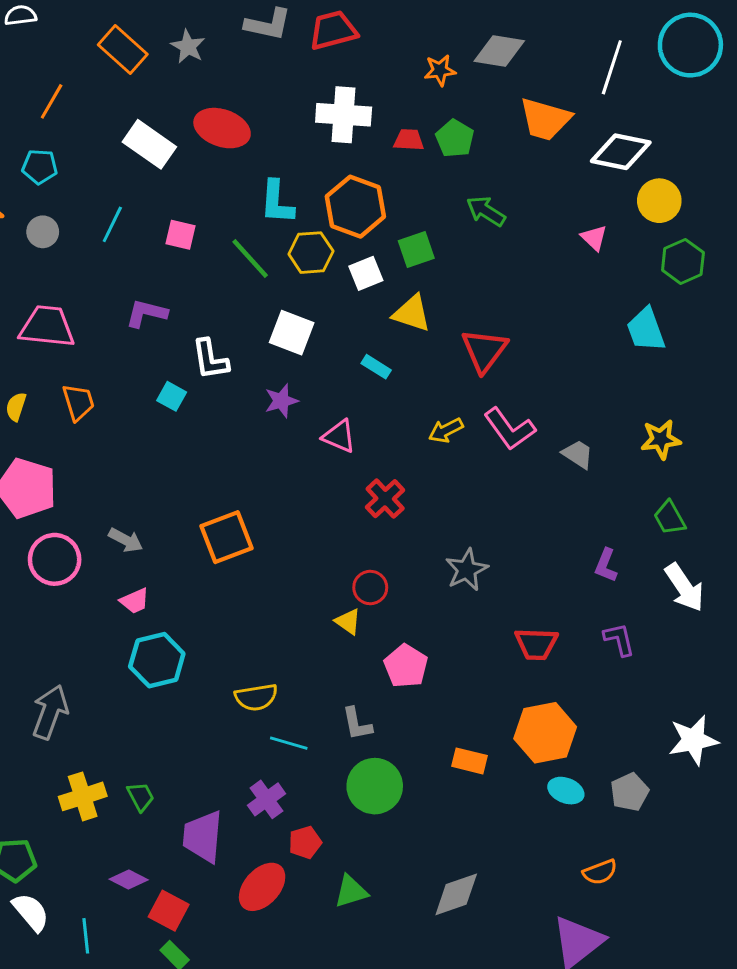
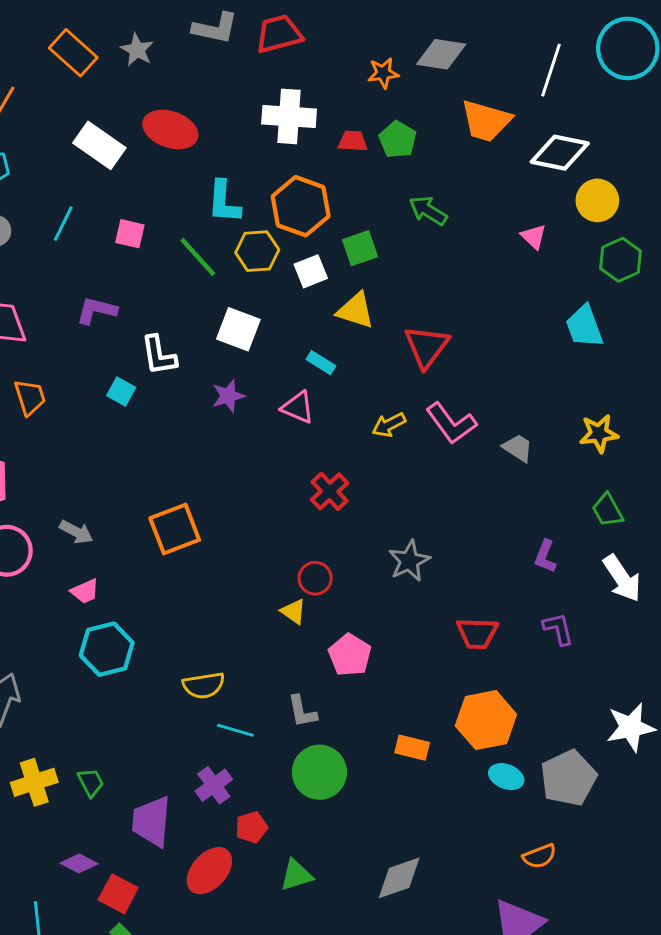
pink triangle: (339, 436) -> (298, 407), moved
gray pentagon: (630, 792) -> (568, 778), size x1.5

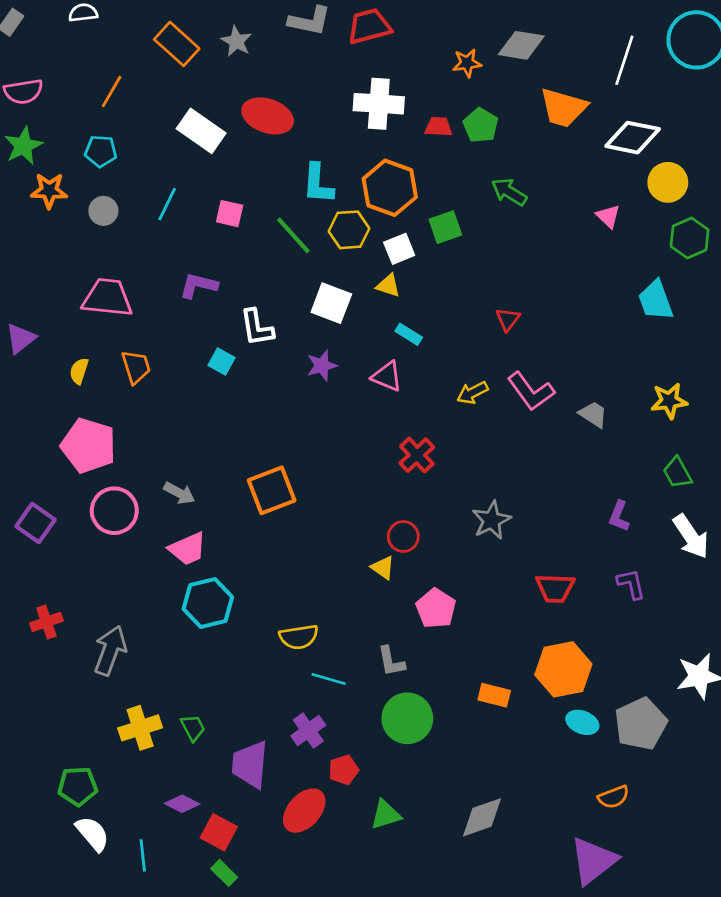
yellow triangle: (356, 310) -> (388, 285), moved, size x0.7
red triangle: (427, 347) -> (508, 319), size x0.6
pink trapezoid: (85, 591) -> (188, 549), size x1.4

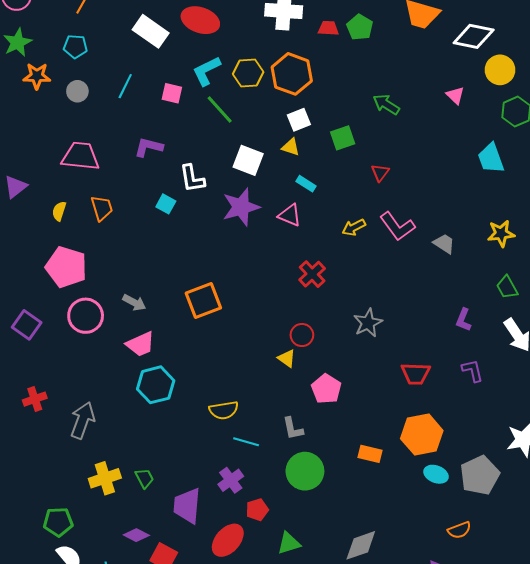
cyan L-shape: (318, 184) -> (206, 71), moved, turned 60
green arrow: (509, 192) -> (386, 104), moved
green square: (445, 227) -> (343, 138), moved
yellow hexagon: (349, 230) -> (248, 73), moved
purple star: (322, 366) -> (241, 207), size x1.6

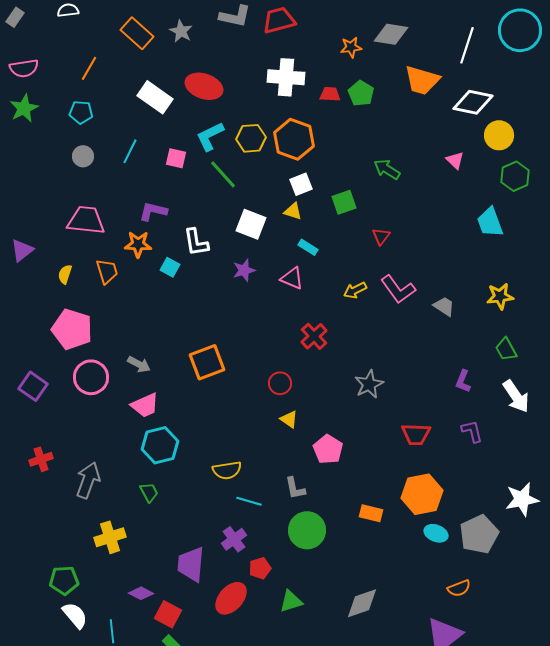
orange star: (37, 76) -> (138, 244), moved
purple star: (241, 207) -> (244, 270), size x0.6
red circle: (302, 335) -> (280, 383), moved
green trapezoid: (144, 478) -> (149, 492), moved

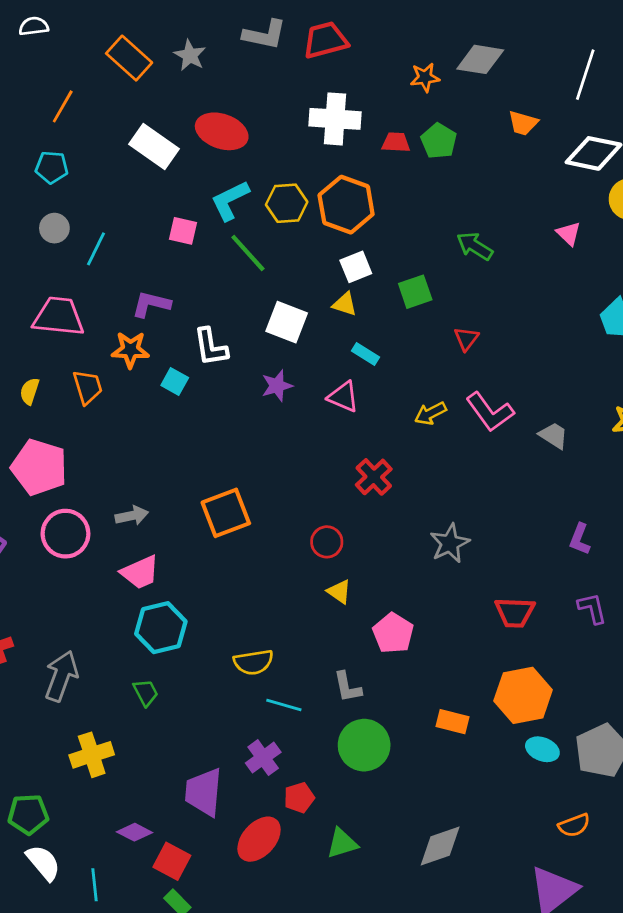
orange trapezoid: (422, 80) -> (523, 123), size x0.6
cyan line: (130, 151) -> (96, 249), moved
gray arrow: (139, 364) -> (132, 516), turned -40

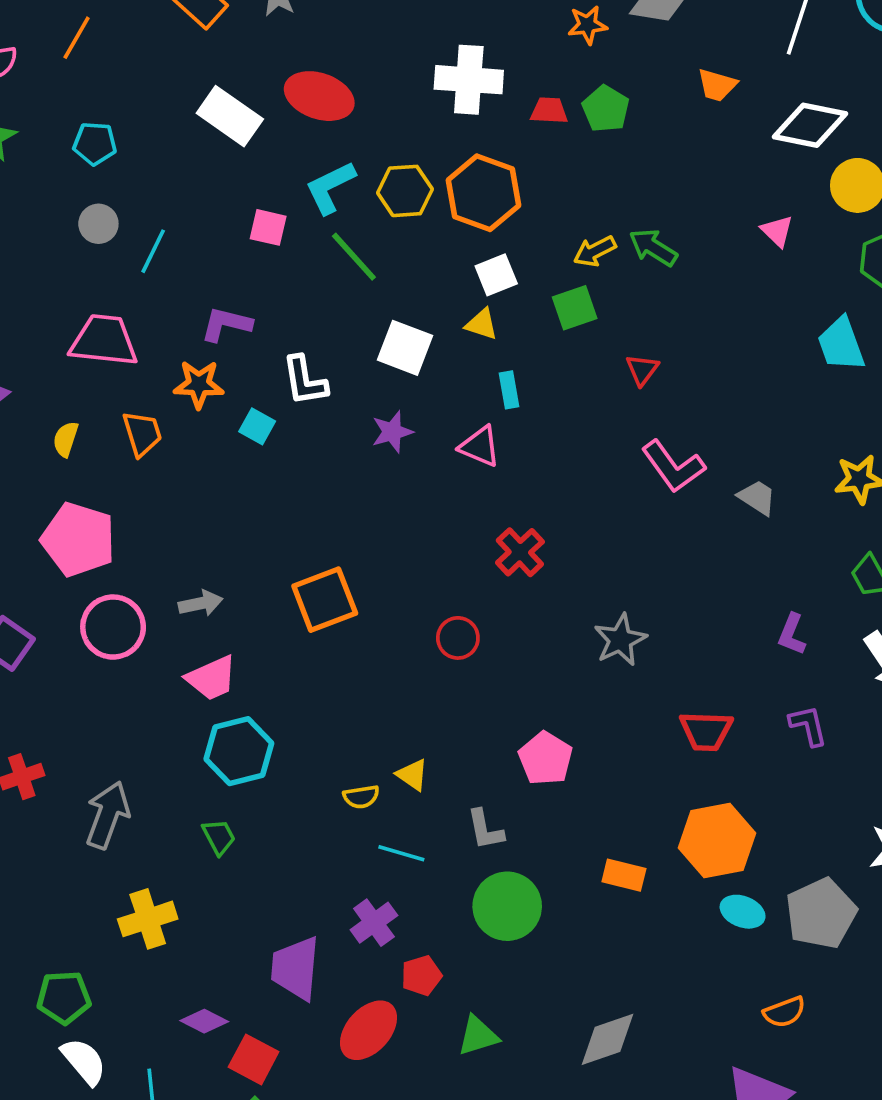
orange line: (63, 106) -> (77, 38), moved
cyan rectangle: (365, 354) -> (509, 390), turned 48
yellow arrow: (430, 413) -> (595, 251), moved
yellow triangle: (339, 592) -> (412, 775), moved
yellow semicircle: (253, 662) -> (361, 797), size x0.7

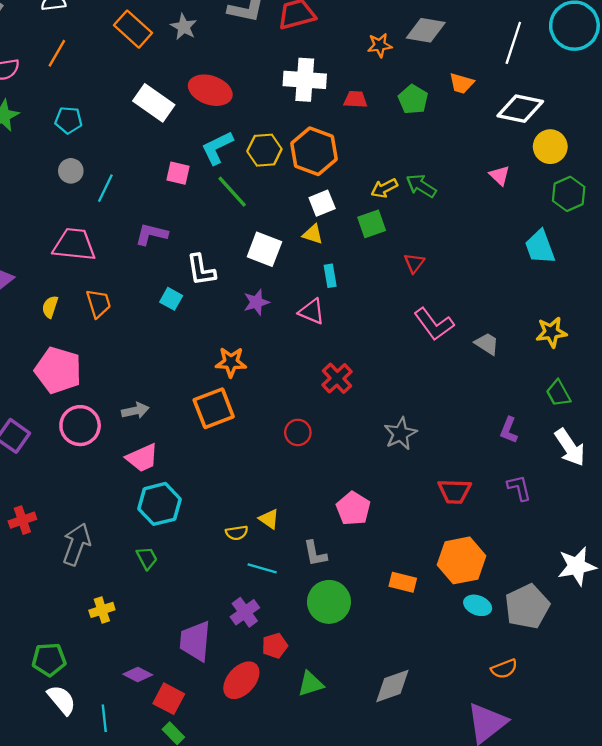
green pentagon: (606, 109) -> (413, 99), moved
orange star: (199, 384) -> (231, 362), moved
yellow cross: (148, 919) -> (102, 610), size x0.7

